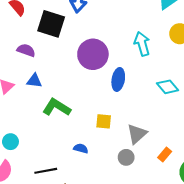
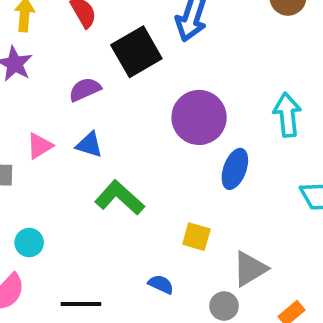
black square: (51, 24) -> (136, 52), turned 32
purple semicircle: (26, 50) -> (85, 89), turned -54
blue semicircle: (81, 148) -> (161, 284), moved

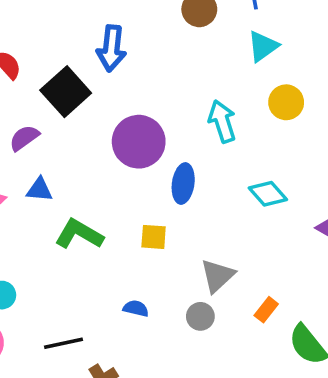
yellow square: (196, 237) -> (154, 237), moved

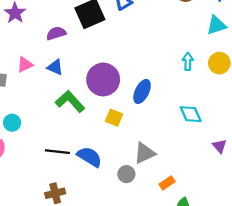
cyan arrow: (222, 121) -> (188, 61), moved, size x0.7
purple circle: (139, 142) -> (103, 79), moved
blue semicircle: (136, 308) -> (89, 157), size x1.6
black line: (64, 343) -> (57, 152), moved

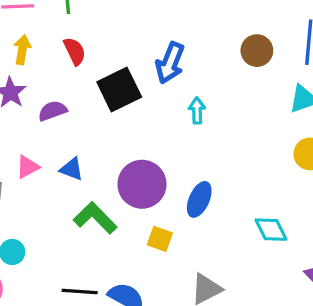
purple semicircle: (56, 33) -> (52, 111), moved
cyan arrow: (188, 61) -> (197, 111), moved

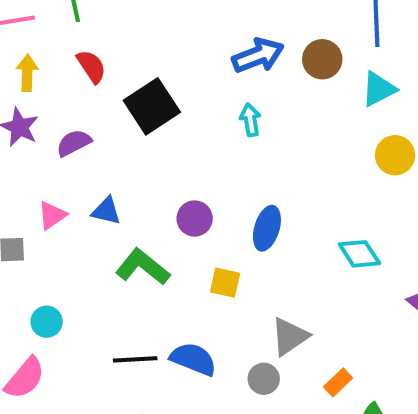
brown circle: (257, 51) -> (322, 59), moved
blue arrow: (170, 63) -> (258, 56), moved, turned -126
purple circle: (142, 184) -> (195, 219), size x0.6

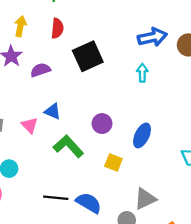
red semicircle: (91, 66) -> (57, 28), turned 30
pink triangle: (52, 215) -> (30, 125), moved, turned -48

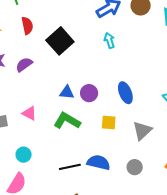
blue triangle: (53, 111) -> (67, 92), moved
blue ellipse: (142, 135) -> (125, 93), turned -30
gray triangle: (145, 199) -> (142, 131), moved

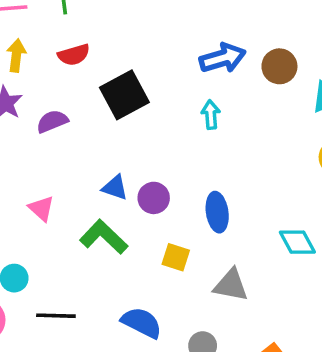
red semicircle: (27, 26) -> (74, 55), turned 72
gray triangle: (142, 131) -> (231, 285), turned 40
black line: (70, 167) -> (56, 316), moved

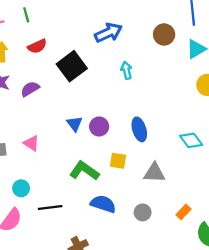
blue arrow: (223, 58) -> (108, 33), moved
blue triangle: (115, 188) -> (75, 124), turned 42
green L-shape: (104, 237) -> (84, 171), moved

